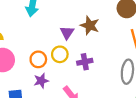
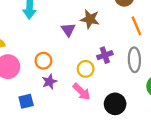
yellow circle: (60, 54) -> (86, 69), moved
purple cross: (85, 62) -> (105, 55), moved

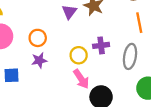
pink arrow: (82, 92) -> (81, 79), moved

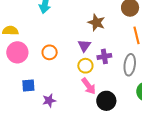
purple triangle: (69, 12) -> (84, 46), moved
purple star: (39, 60) -> (49, 101), moved

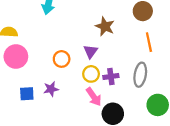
orange circle: (50, 52) -> (62, 59), moved
purple cross: (104, 56) -> (111, 77), moved
purple star: (49, 101) -> (51, 89), moved

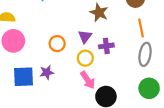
gray ellipse: (140, 75) -> (145, 54), moved
purple cross: (111, 77) -> (106, 46), moved
blue square: (27, 94) -> (24, 77), size x1.5

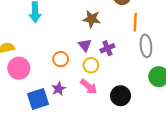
orange line: (141, 28) -> (135, 22), turned 30
pink arrow: (88, 80) -> (89, 87), moved

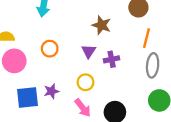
orange circle: (61, 59) -> (50, 49), moved
yellow circle: (91, 65) -> (86, 82), moved
pink arrow: (89, 87) -> (83, 108), moved

